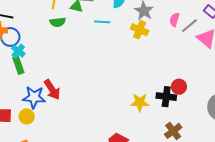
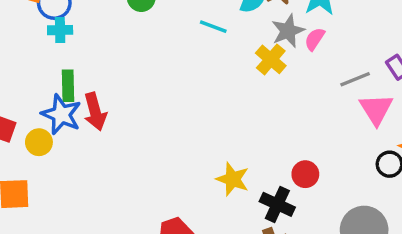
pink semicircle: (174, 20) -> (315, 39), moved
cyan cross: (18, 51) -> (60, 30), turned 32
green rectangle: (18, 65) -> (68, 86), moved
black cross: (166, 97) -> (277, 204), moved

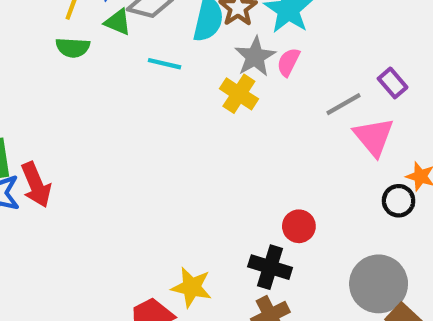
yellow star: (233, 179) -> (192, 287), moved

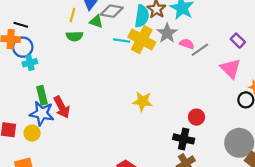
pink semicircle: (288, 62) -> (187, 44), moved, turned 88
yellow cross: (239, 94) -> (142, 40), moved, size x1.4
gray line: (343, 104) -> (200, 50), moved
yellow star: (192, 287) -> (142, 101), moved

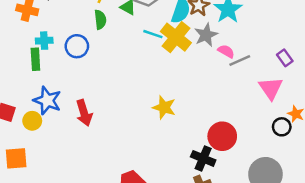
green semicircle: (75, 36) -> (100, 20), turned -105
blue circle: (23, 47) -> (77, 46), moved
green rectangle: (42, 95) -> (35, 59), moved
red arrow: (62, 107) -> (84, 113), moved
red circle: (197, 117) -> (222, 136), size x1.5

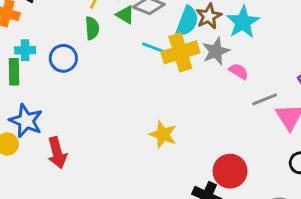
yellow cross: (176, 37) -> (180, 52), turned 32
gray line: (240, 61) -> (265, 99), moved
red arrow: (84, 113) -> (57, 153), moved

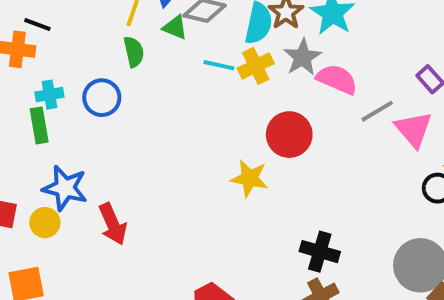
yellow cross: (180, 52) -> (256, 66), size x0.7
pink semicircle: (239, 71) -> (337, 79), size x1.5
red circle: (230, 171) -> (289, 135), moved

